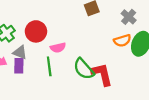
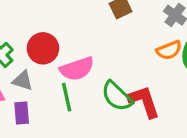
pink semicircle: (58, 48) -> (77, 69), size x1.5
purple rectangle: (19, 66) -> (22, 113), moved

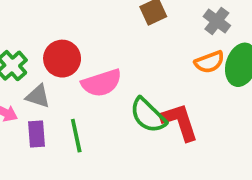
green line: (67, 97) -> (76, 136), moved

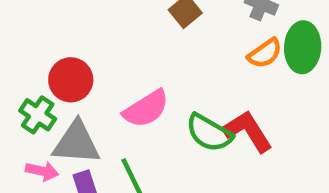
red circle: (62, 59) -> (71, 80), moved
gray triangle: (38, 96) -> (76, 143), size x1.6

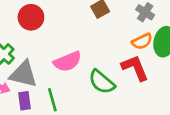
red circle: (71, 80) -> (31, 17), moved
red L-shape: (248, 131) -> (135, 68), moved

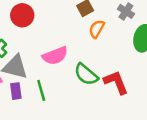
orange semicircle: (142, 41) -> (97, 29), moved, turned 144
red L-shape: (135, 68) -> (116, 82), moved

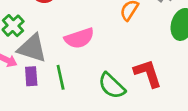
green semicircle: (86, 74) -> (112, 86), moved

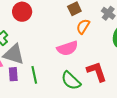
pink semicircle: (79, 38) -> (67, 48), moved

